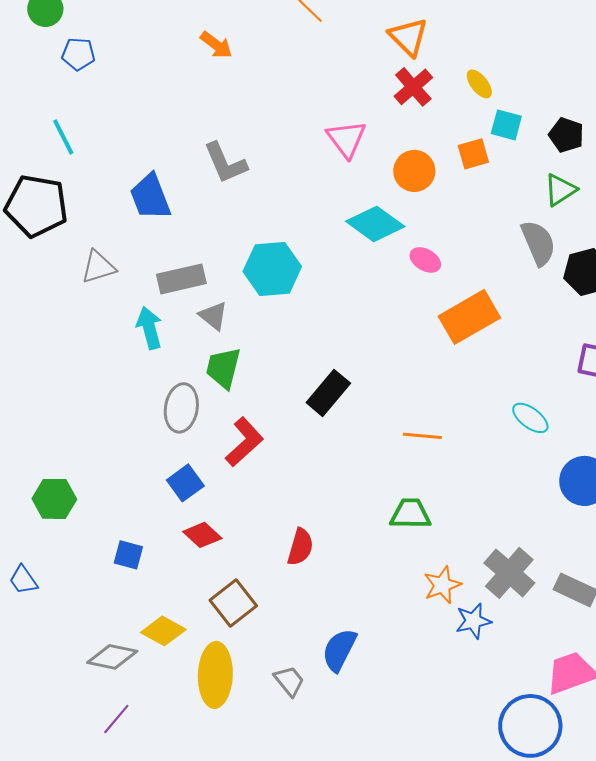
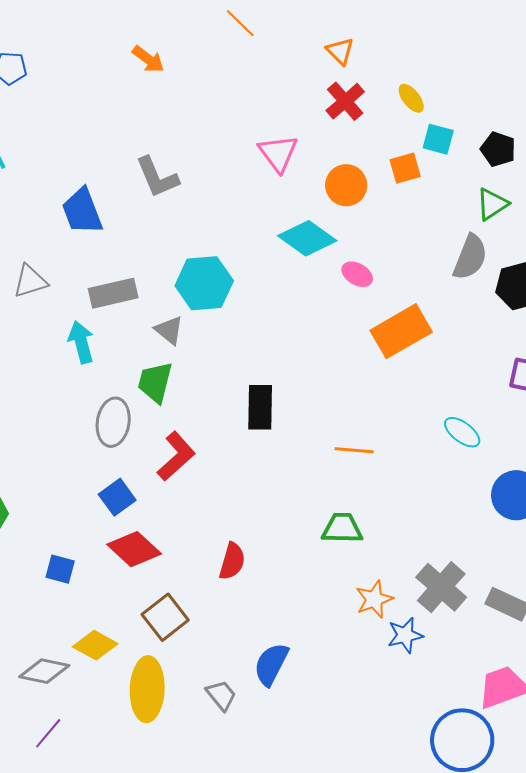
orange triangle: (408, 37) -> (340, 51), size x0.7
gray semicircle: (538, 243) -> (470, 257), turned 45
gray triangle: (213, 316) -> (169, 330), moved
black rectangle: (328, 393) -> (260, 407), turned -39
red diamond: (202, 535) -> (134, 549), size x1.4

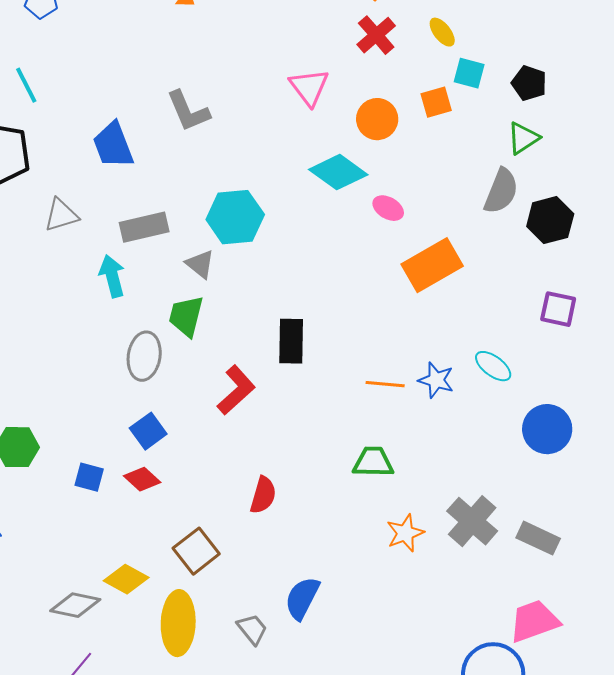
red L-shape: (176, 456) -> (236, 390), moved
red diamond: (134, 549) -> (142, 479), moved, size x0.7
blue square: (60, 569) -> (89, 477), moved
blue star: (405, 635) -> (436, 380), moved, turned 30

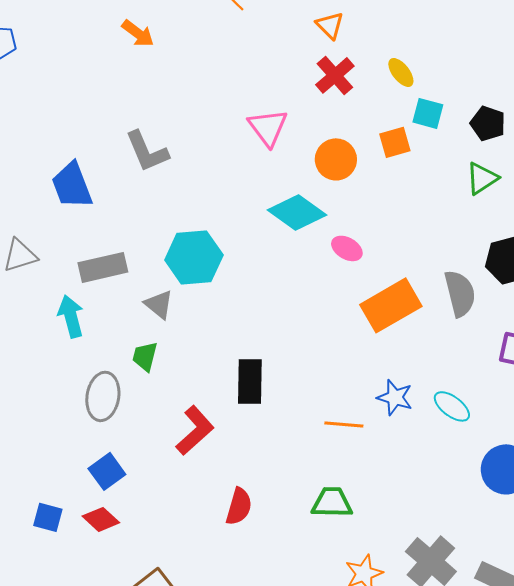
gray semicircle: (501, 191) -> (460, 293), moved, turned -36
green trapezoid: (186, 316) -> (145, 356), size x0.7
blue star: (436, 380) -> (395, 397), moved
red semicircle: (263, 495) -> (239, 506), moved

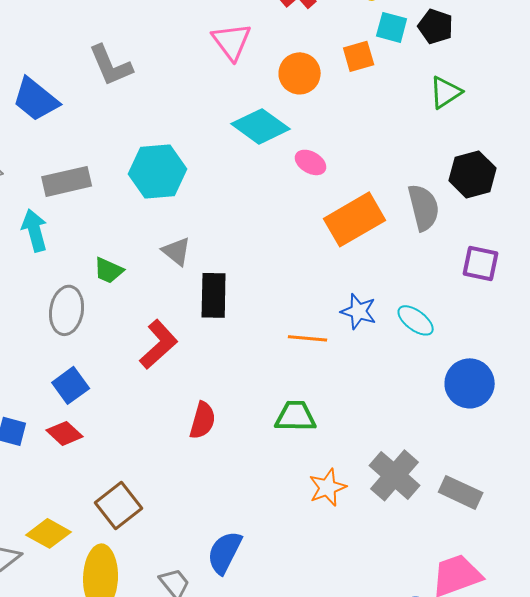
black pentagon: (488, 123) -> (436, 26), moved
blue trapezoid: (72, 185) -> (36, 99), turned -30
gray triangle: (159, 304) -> (177, 251), moved
green trapezoid: (145, 356) -> (109, 270), turned -80

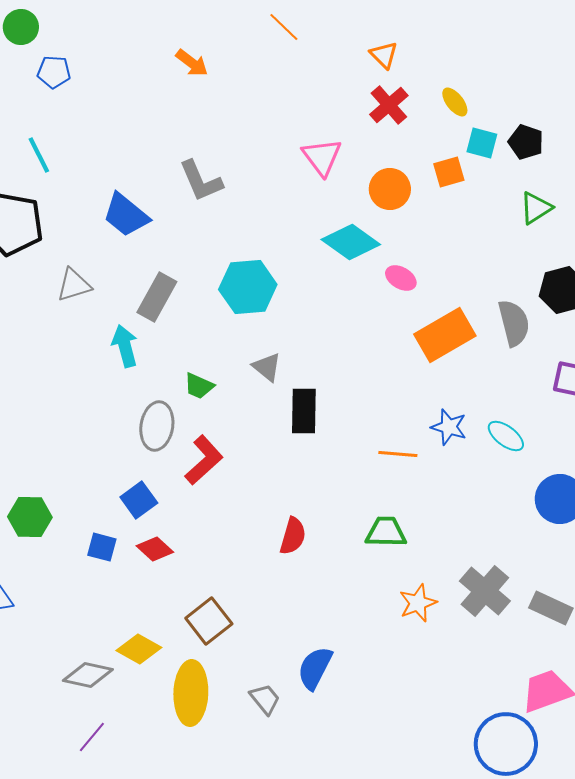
gray rectangle: (67, 181) -> (157, 297), turned -48
red L-shape: (159, 344) -> (204, 460), moved
blue square: (71, 385) -> (139, 500), moved

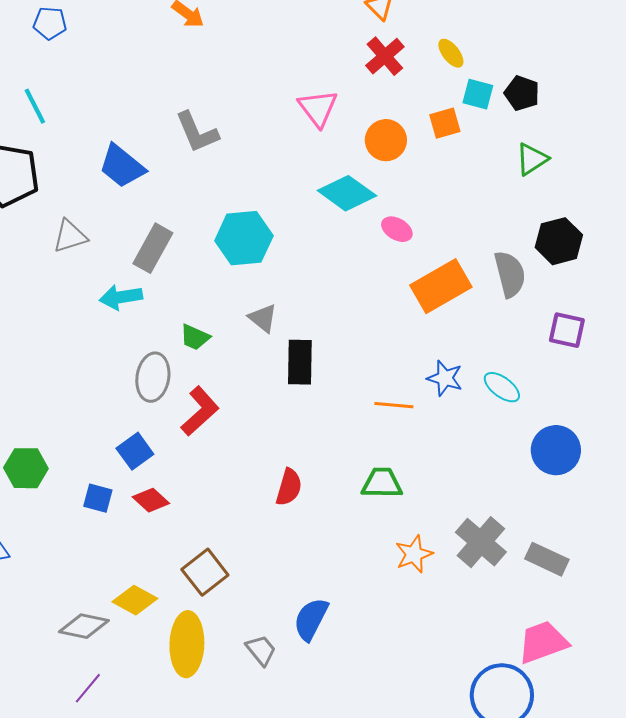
cyan arrow: (125, 346) -> (121, 297), turned -84

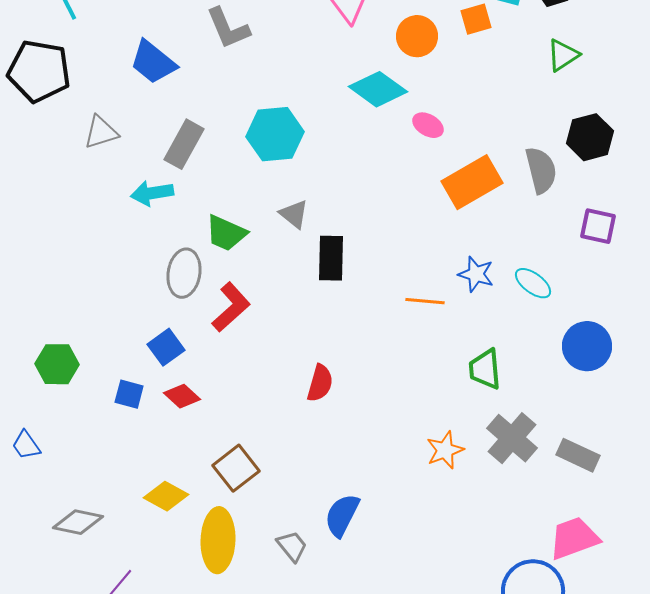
green trapezoid: (195, 337) -> (226, 233), size x1.4
green trapezoid: (382, 483) -> (485, 369), moved, turned -96
gray diamond: (84, 626) -> (78, 522), moved

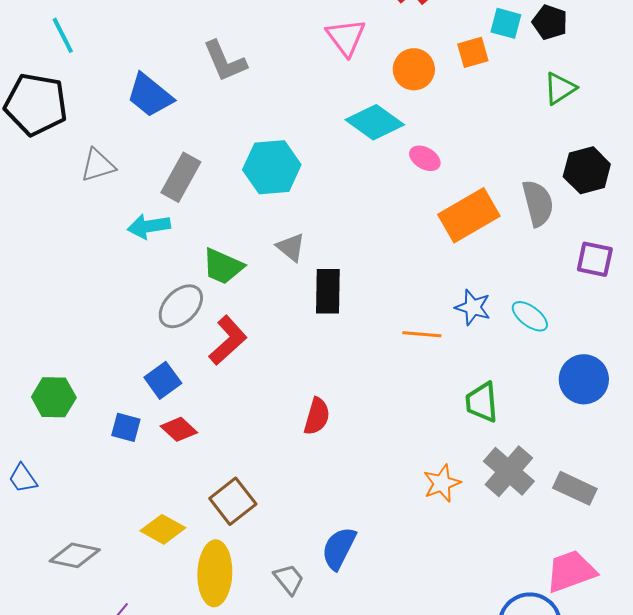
gray ellipse: (184, 273) -> (181, 306), turned 36

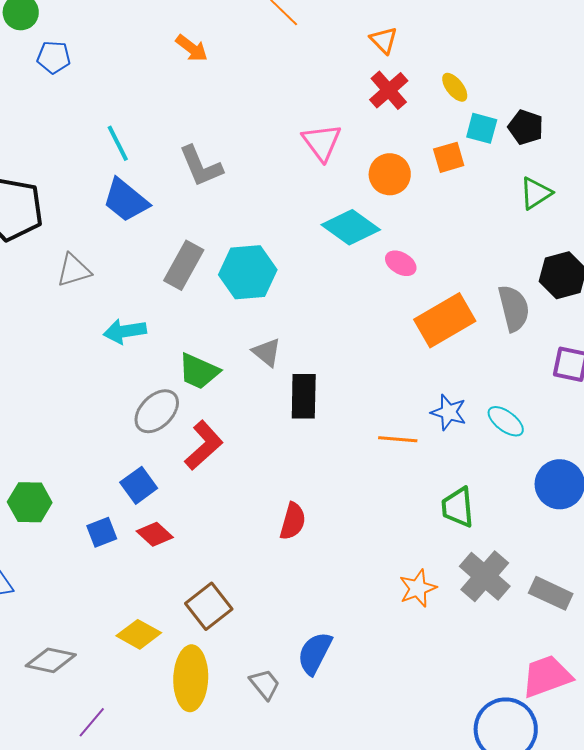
cyan line: (63, 35) -> (118, 143), moved
gray rectangle: (181, 177) -> (184, 265), moved
blue square: (126, 427) -> (102, 532), turned -36

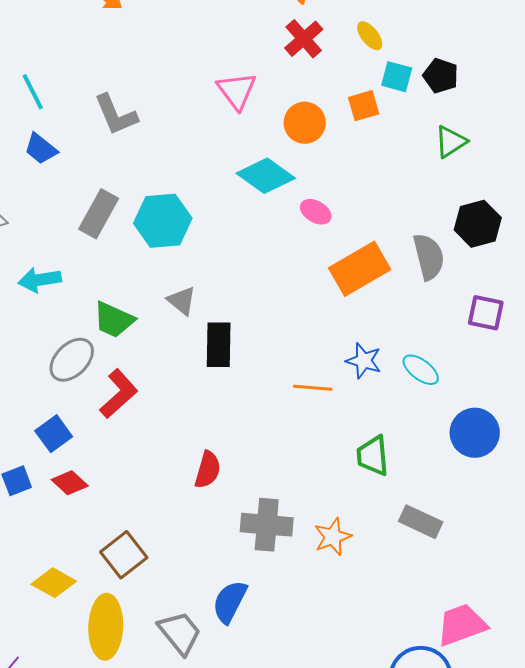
blue trapezoid: (126, 200) -> (41, 149), size x0.7
gray cross: (485, 576) -> (267, 525), moved, turned -36
gray rectangle: (551, 593) -> (421, 522), moved
gray trapezoid: (265, 684) -> (180, 633), size x1.4

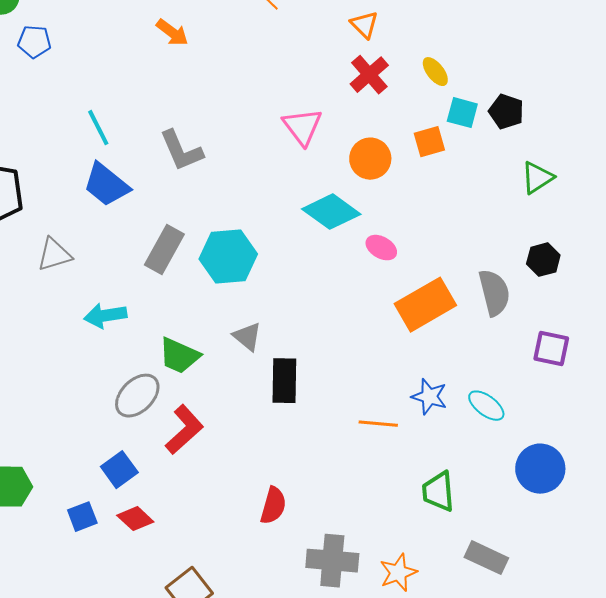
green triangle: (451, 142) -> (537, 178), moved
blue trapezoid: (41, 149) -> (106, 185), size x1.4
black hexagon: (478, 224) -> (543, 260), size x0.7

